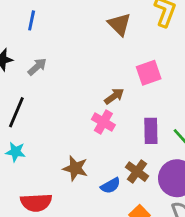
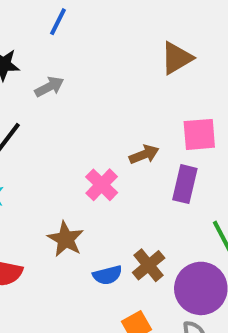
brown triangle: (119, 24) -> (177, 58), turned 30
pink cross: (103, 122) -> (102, 185), moved
purple rectangle: (151, 131) -> (185, 184), moved

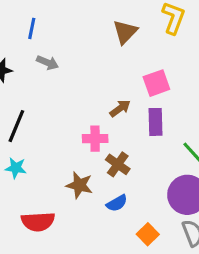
gray arrow: (49, 87) -> (47, 63), moved, turned 65
pink cross: (102, 185) -> (95, 139), turned -30
brown cross: (149, 265) -> (118, 164), moved

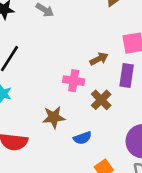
brown cross: (118, 164) -> (101, 100), moved
brown star: (79, 185) -> (54, 117), turned -30

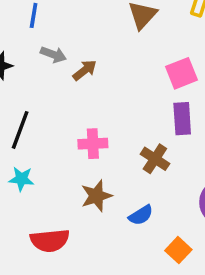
brown arrow: (99, 59) -> (85, 70), moved
pink cross: (74, 81) -> (93, 144), moved

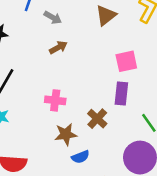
gray arrow: (53, 55) -> (53, 18), moved
brown star: (96, 196) -> (66, 134), moved

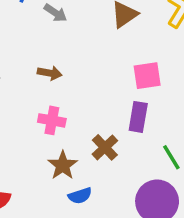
brown arrow: (58, 47) -> (50, 73), moved, turned 36
brown star: (66, 134) -> (63, 165), turned -30

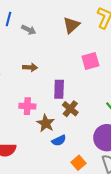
purple rectangle: (138, 117) -> (59, 89), moved
pink cross: (52, 120) -> (27, 106), moved

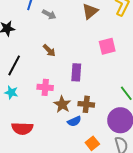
brown arrow: (30, 67) -> (49, 50), turned 40
brown cross: (70, 109) -> (86, 104), moved, turned -35

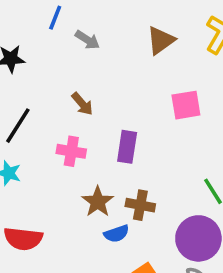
pink cross: (45, 87) -> (71, 151), moved

